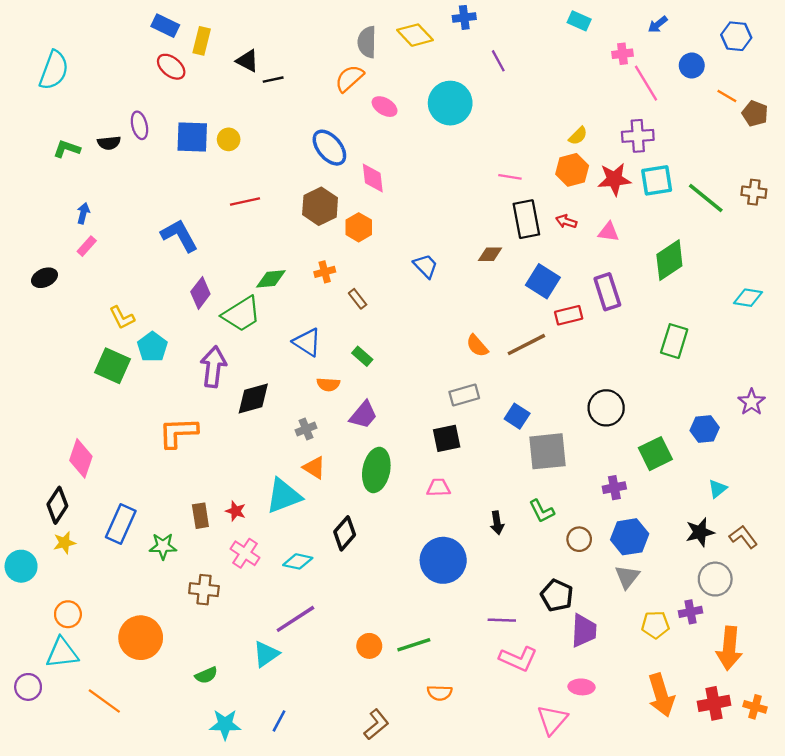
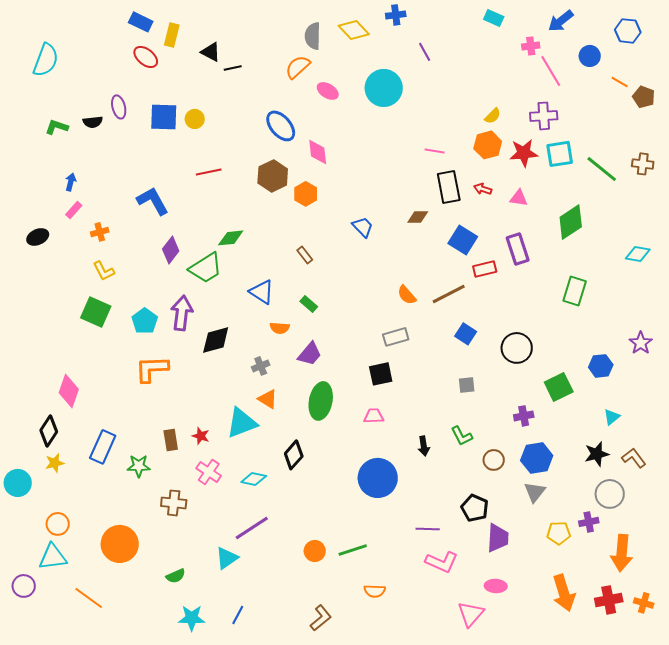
blue arrow: (658, 24) -> (561, 21), size x1.5
orange cross: (325, 272) -> (100, 232), moved
cyan pentagon: (152, 347) -> (145, 321), moved
blue square: (517, 416) -> (466, 334), moved
gray square: (548, 451) -> (467, 385), size x0.5

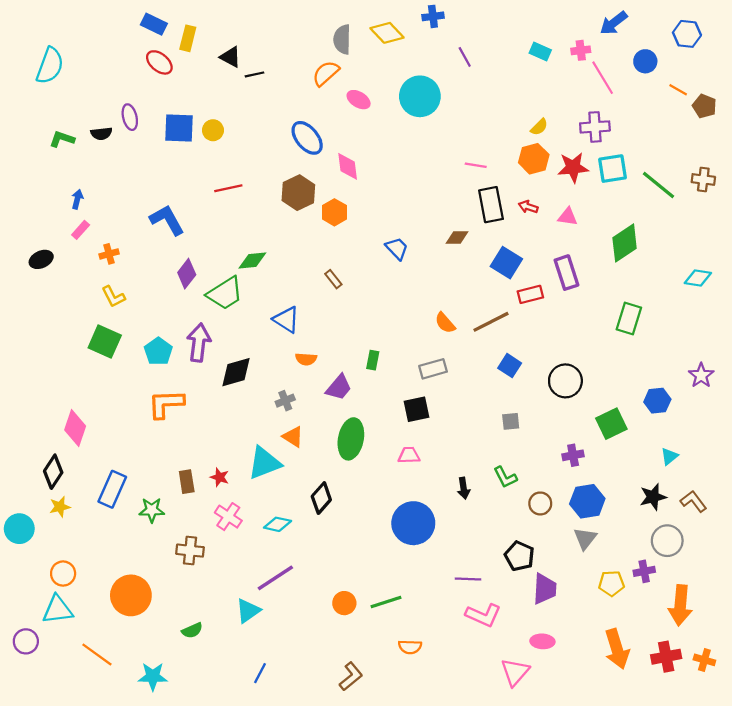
cyan rectangle: (494, 18) -> (540, 51), moved
green rectangle: (309, 304) -> (373, 360), moved, turned 60
cyan star: (192, 618) -> (153, 676), moved

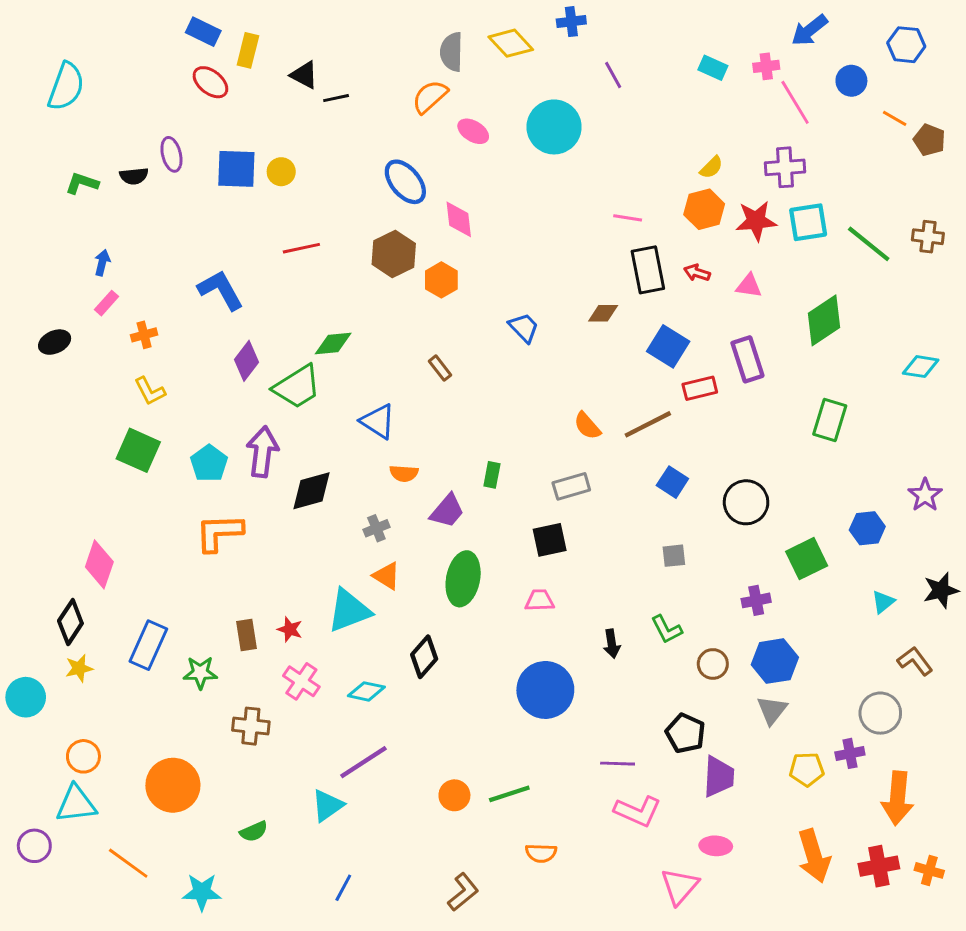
black star: (653, 497) -> (941, 590), moved

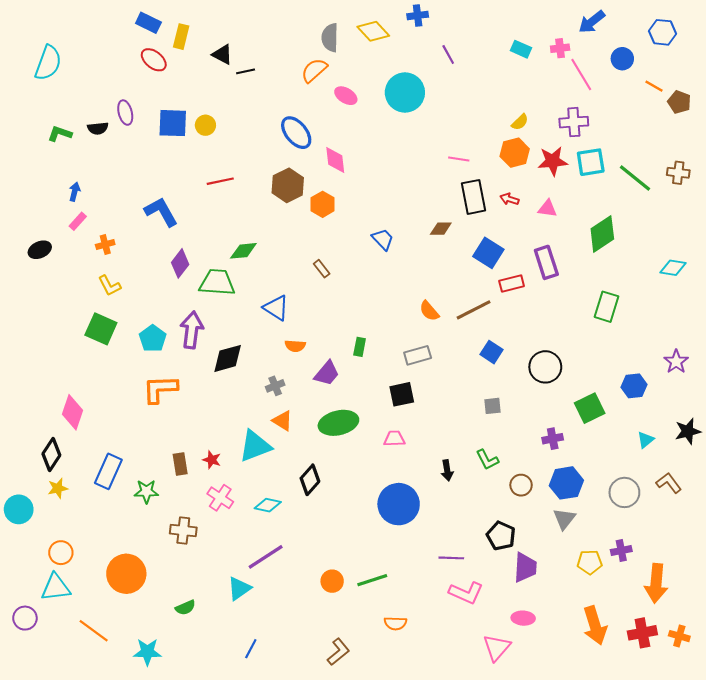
green trapezoid: (297, 387) -> (217, 282), turned -144
green ellipse: (463, 579) -> (338, 423), turned 66
gray circle: (880, 713) -> (624, 492), moved

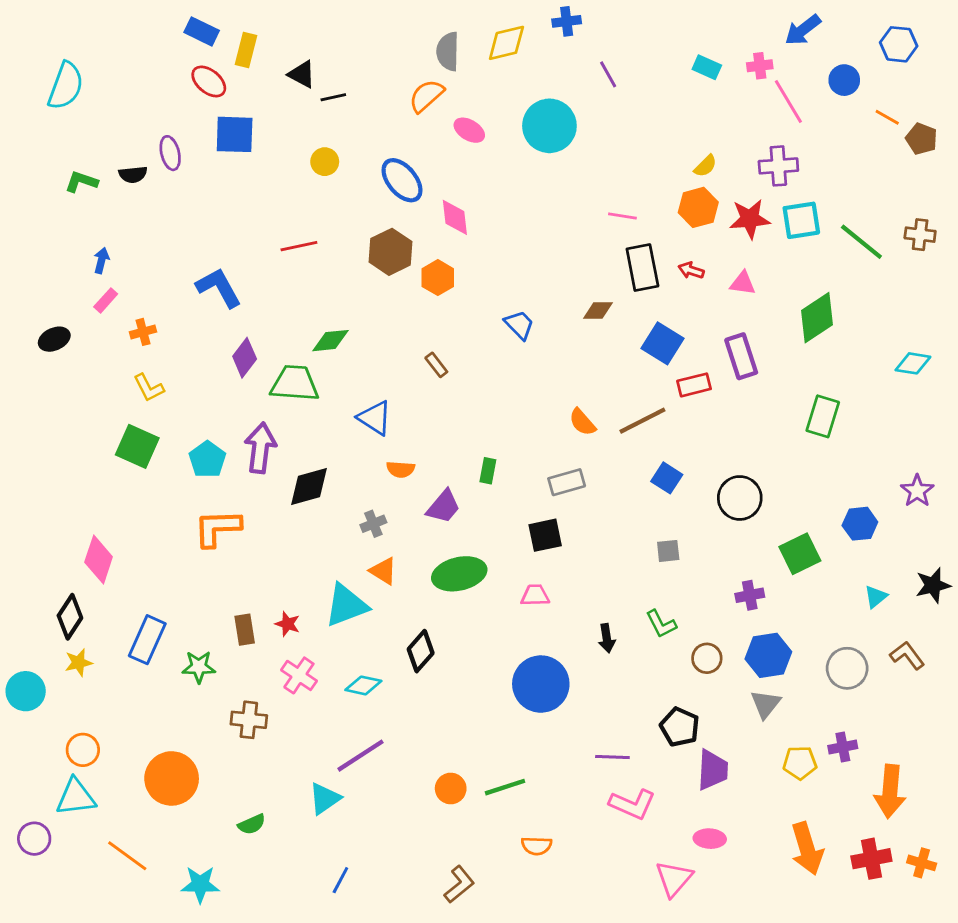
yellow diamond: (373, 31) -> (506, 43), turned -60
blue square: (173, 123) -> (235, 134), moved
yellow circle: (205, 125) -> (325, 162), moved

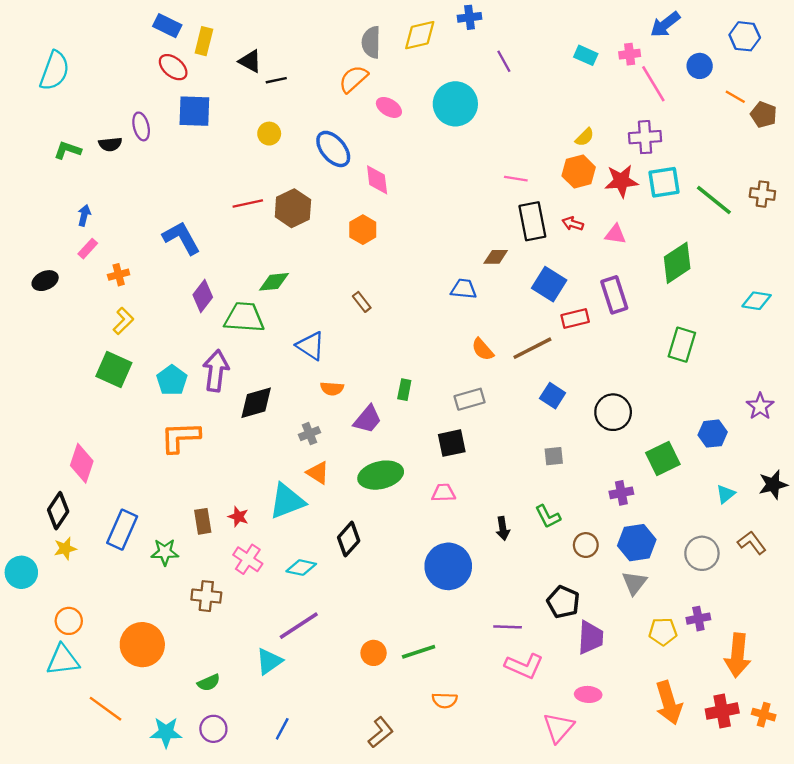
brown hexagon: (391, 252) -> (293, 208), moved
blue trapezoid: (519, 325) -> (464, 289), moved, turned -40
yellow L-shape: (149, 388) -> (123, 321), turned -108
purple circle: (34, 839) -> (213, 729), moved

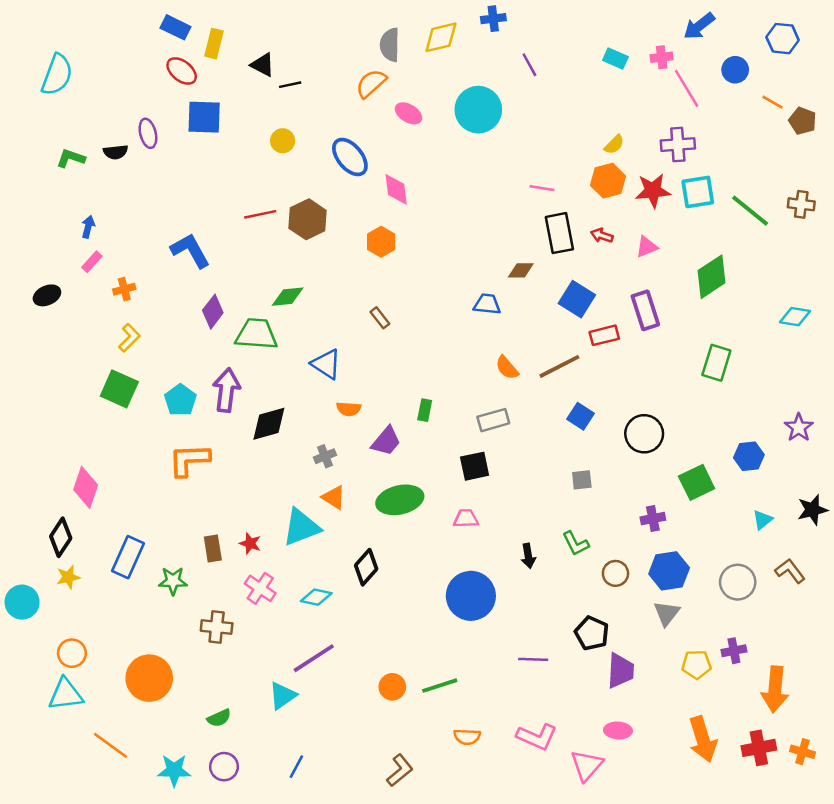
pink triangle: (615, 234) -> (647, 247), turned -30
pink L-shape: (524, 666) -> (537, 737), moved

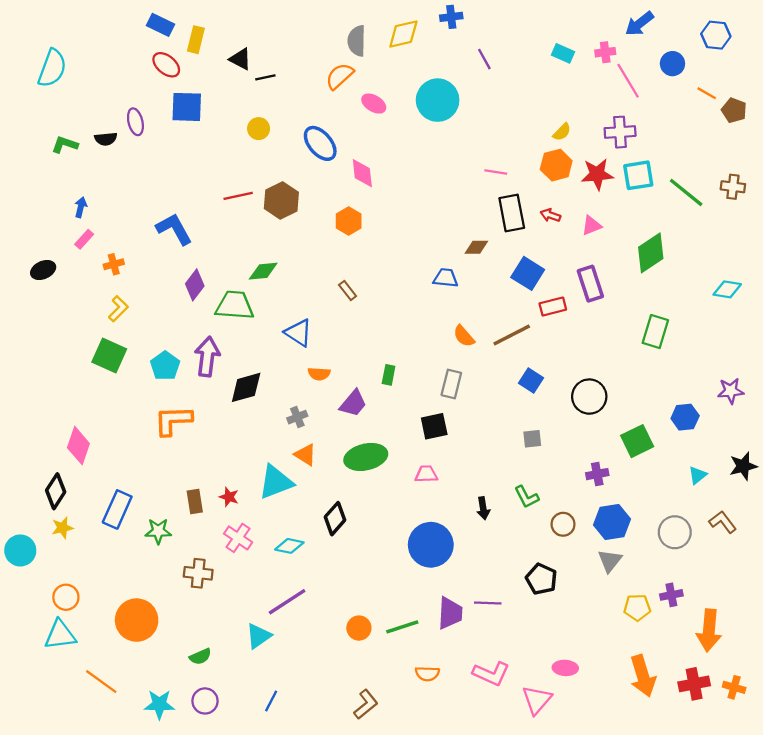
gray rectangle: (493, 420) -> (451, 384), turned -60
purple star: (799, 428) -> (731, 391), turned 30
purple trapezoid: (620, 671) -> (450, 613), moved

